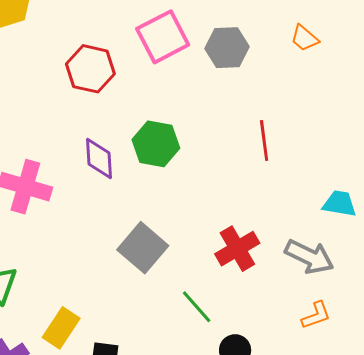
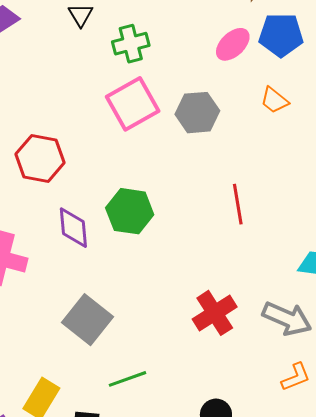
red hexagon: (90, 69) -> (40, 158), moved
gray square: (143, 248) -> (87, 320), moved
green line: (197, 307) -> (128, 379), moved, turned -66

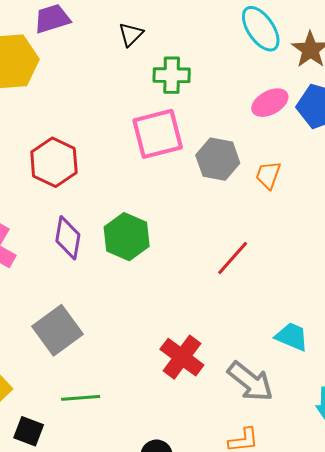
orange trapezoid: (274, 100) -> (268, 175), moved, turned 56
red line: (238, 204) -> (233, 258), turned 36
red cross: (215, 313) -> (182, 357), turned -36

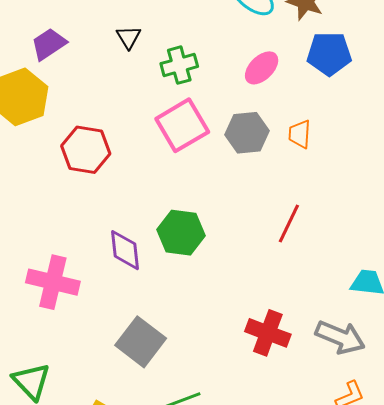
pink ellipse: (270, 103) -> (262, 68), moved
red hexagon: (54, 162) -> (86, 150), moved

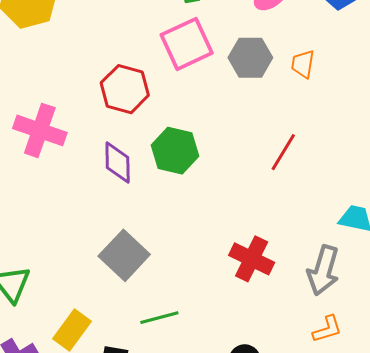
red hexagon: (86, 150) -> (125, 89), moved
pink cross: (53, 282) -> (40, 130), moved
gray arrow: (340, 337) -> (323, 270), turned 78

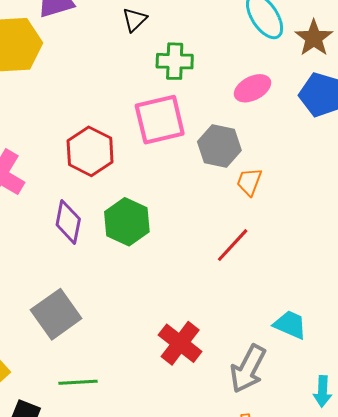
orange trapezoid: (303, 64) -> (249, 182), moved

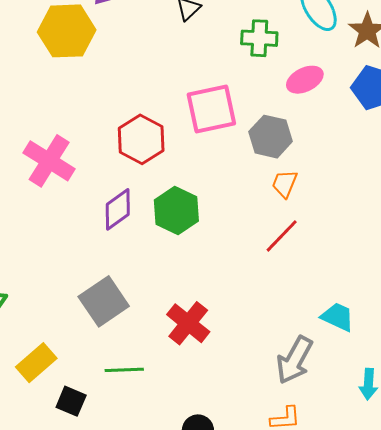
green cross: (175, 61) -> (259, 38), moved
orange trapezoid: (249, 182) -> (285, 184), moved
purple diamond: (68, 222) -> (118, 209), turned 42
red cross: (180, 343) -> (188, 323), moved

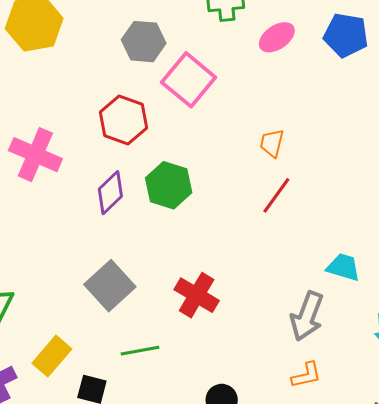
pink square: (211, 109) -> (189, 80), turned -30
gray hexagon: (271, 137) -> (144, 42), moved

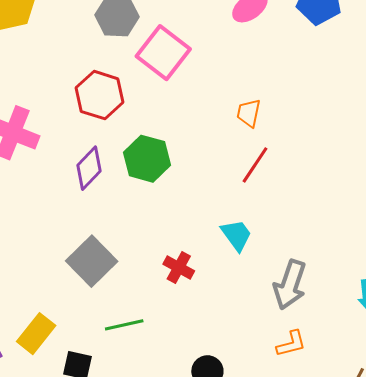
cyan trapezoid: (343, 267) -> (237, 235), moved, turned 39
red cross: (197, 295) -> (179, 268), size x0.7

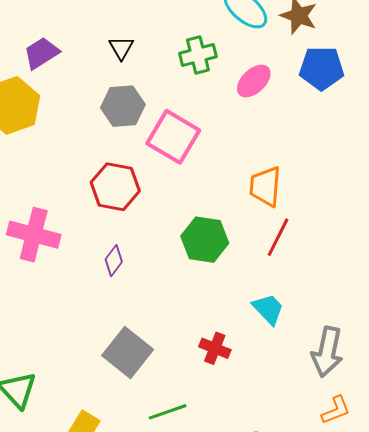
orange trapezoid: (249, 113) -> (265, 186), size x1.4
green hexagon: (147, 159) -> (205, 240), moved
purple diamond: (89, 168) -> (114, 261), size x0.7

